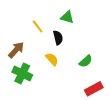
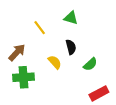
black semicircle: (58, 38) -> (71, 47), moved
green cross: (22, 73) -> (23, 77), turned -30

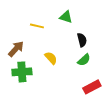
yellow line: (40, 28) -> (37, 26), turned -40
black semicircle: (71, 47) -> (82, 40), moved

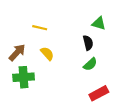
green triangle: (66, 17) -> (99, 23), moved
yellow semicircle: (51, 58) -> (47, 54), moved

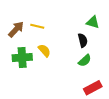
brown arrow: (17, 52) -> (16, 29), moved
green cross: (24, 77) -> (22, 58), moved

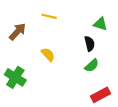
yellow line: (37, 26) -> (49, 16), moved
green cross: (22, 58) -> (15, 77), moved, turned 36

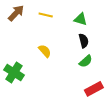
green triangle: (100, 24) -> (81, 19), moved
brown arrow: (17, 32) -> (16, 13), moved

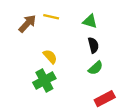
brown arrow: (16, 13) -> (27, 24), moved
green cross: (14, 72) -> (44, 80), moved, turned 30

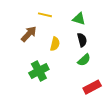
brown arrow: (27, 24) -> (29, 34), moved
yellow semicircle: (50, 57) -> (55, 44), moved, turned 56

